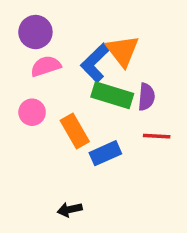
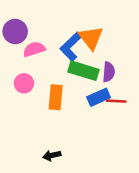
purple circle: (35, 32) -> (15, 32), moved
orange rectangle: (75, 131) -> (56, 97), turned 35
blue rectangle: (105, 153) -> (99, 97), moved

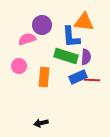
purple circle: (15, 32) -> (42, 25), moved
orange triangle: (91, 38) -> (84, 22), moved, turned -45
blue L-shape: (71, 47) -> (71, 37), moved, turned -50

